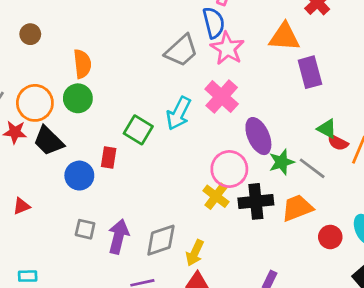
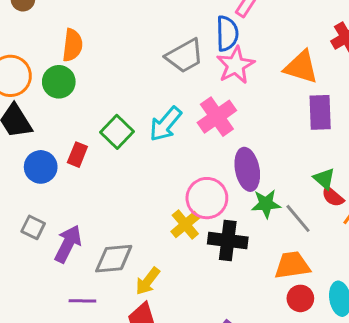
orange trapezoid: (297, 208) -> (292, 265), moved

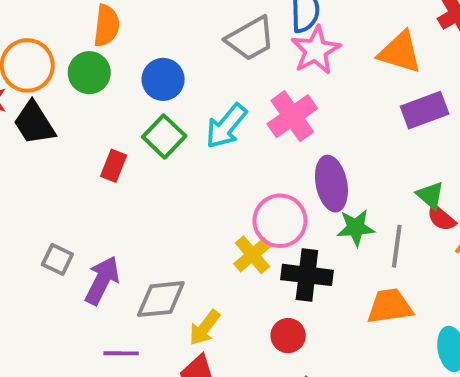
purple rectangle: (320, 112) -> (425, 110), turned 72
blue circle: (41, 167) -> (163, 79), moved
gray line: (298, 218) -> (397, 246), turned 48
red circle: (300, 298) -> (288, 336), moved

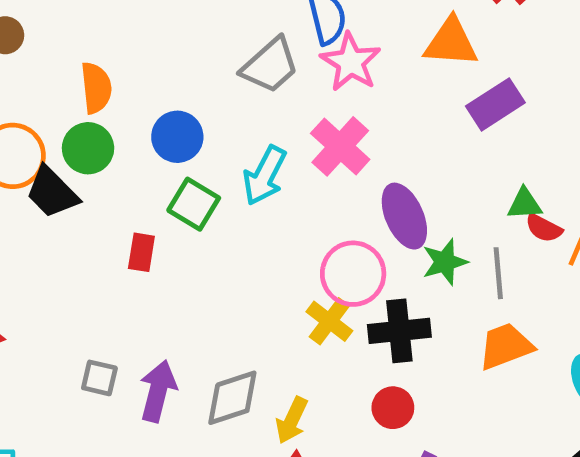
black trapezoid: (34, 123) -> (52, 192), moved
green triangle: (430, 195) -> (525, 204), turned -32

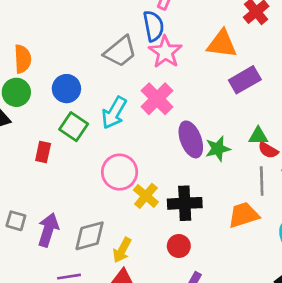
green star: (445, 262) -> (218, 149), moved
gray line: (498, 273) -> (262, 181), moved
pink circle: (353, 274) -> (120, 172), moved

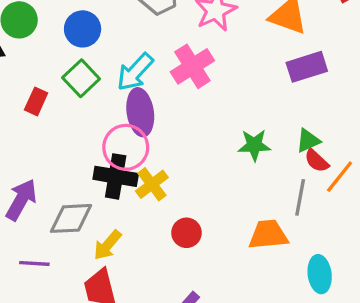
green triangle: (258, 136) -> (308, 141), turned -36
purple ellipse: (191, 139) -> (140, 112), moved
black cross: (185, 203) -> (116, 176), moved
red circle: (179, 246) -> (186, 233), moved

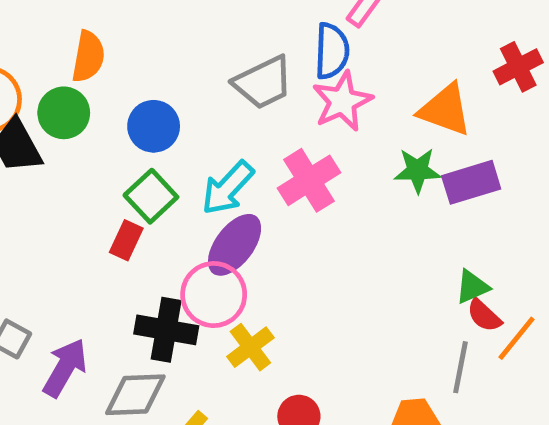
red rectangle: (36, 101) -> (126, 240), moved
purple ellipse: (140, 112) -> (235, 245), turned 45
green star: (254, 145) -> (417, 170), moved
black cross: (116, 176) -> (166, 330), moved

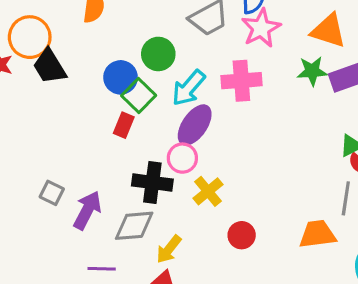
green circle: (64, 113) -> (158, 54), moved
blue circle: (154, 126) -> (121, 77), moved
pink cross: (309, 180) -> (241, 81), turned 30
pink circle: (214, 295) -> (182, 158), size x0.7

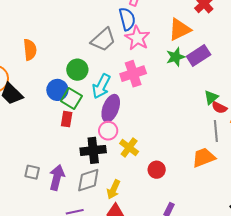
orange triangle: (328, 31) -> (180, 29), turned -30

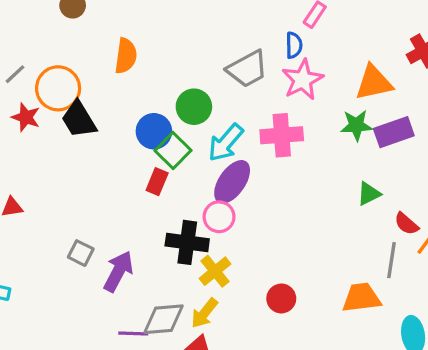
blue semicircle: (127, 19) -> (294, 45), size x0.7
green triangle: (211, 97) -> (369, 194), moved
yellow cross: (129, 148) -> (215, 271), moved
gray diamond: (88, 180) -> (163, 319), moved

